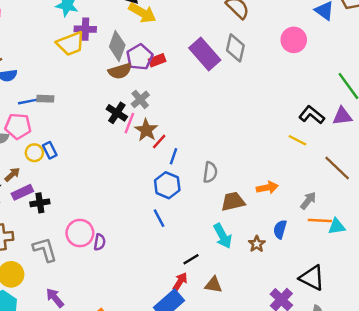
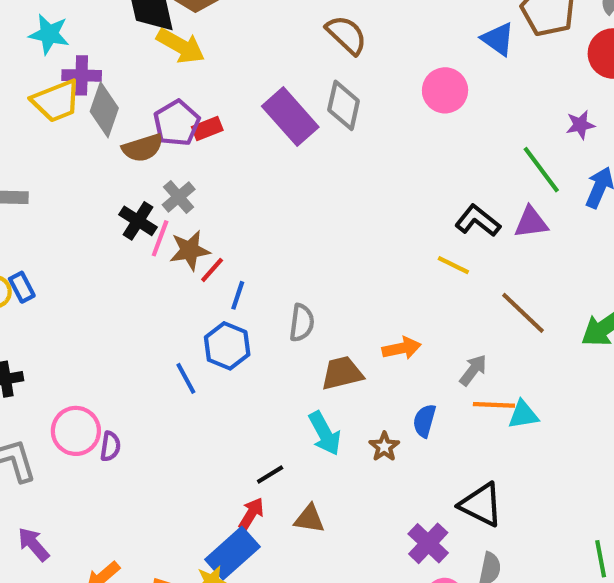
gray diamond: (117, 46) -> (104, 110), moved
brown star: (146, 130) -> (190, 250), turned 30
blue line: (159, 218) -> (186, 378), moved

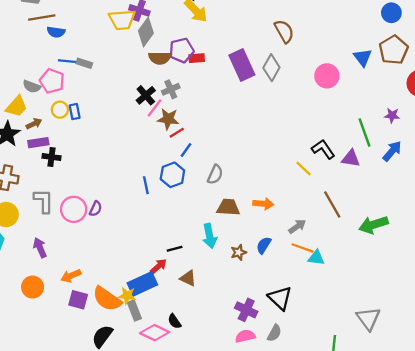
pink circle: (76, 431) -> (74, 209), moved
purple cross: (428, 543) -> (246, 310), turned -35

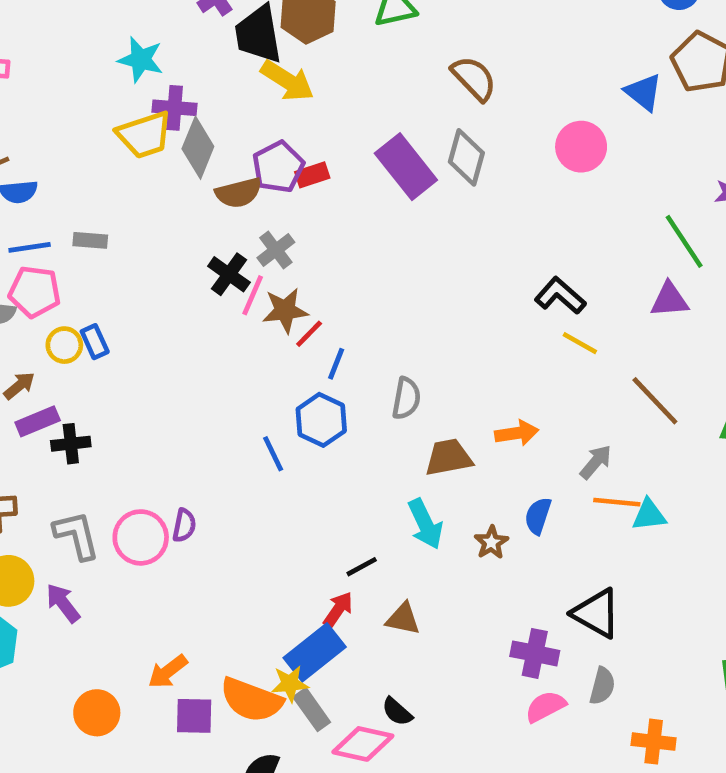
blue line: (68, 61) -> (30, 247), moved
black L-shape: (323, 149) -> (560, 296), moved
purple arrow: (40, 248) -> (63, 603), moved

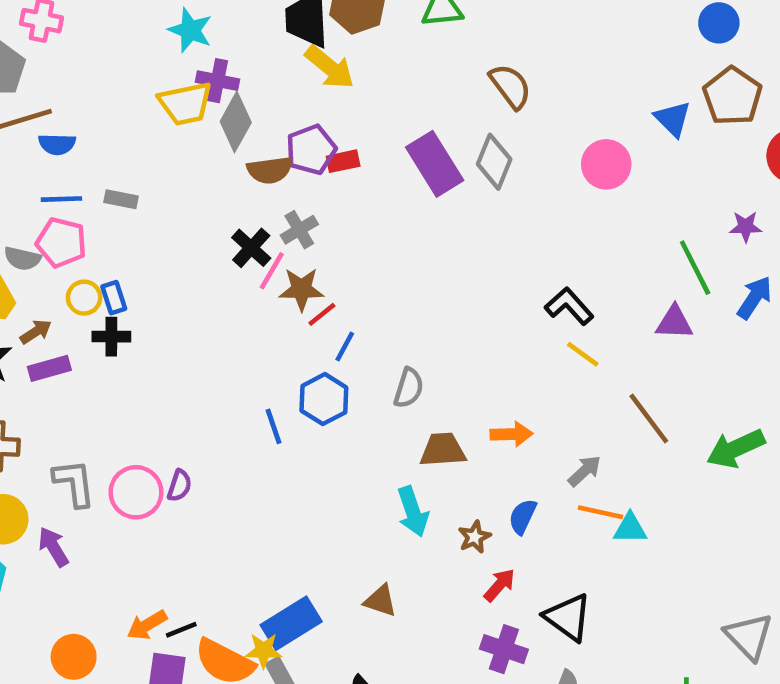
black cross: (71, 444) -> (111, 337), moved
black line: (362, 567) -> (181, 630), moved
red arrow: (338, 610) -> (499, 585), moved

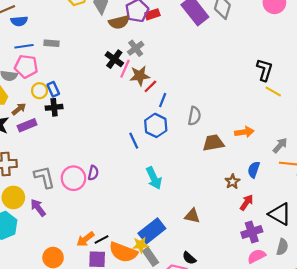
black L-shape: (569, 306) -> (264, 70), turned 65
cyan arrow: (413, 512) -> (154, 178), moved
purple cross: (504, 649) -> (252, 232), turned -30

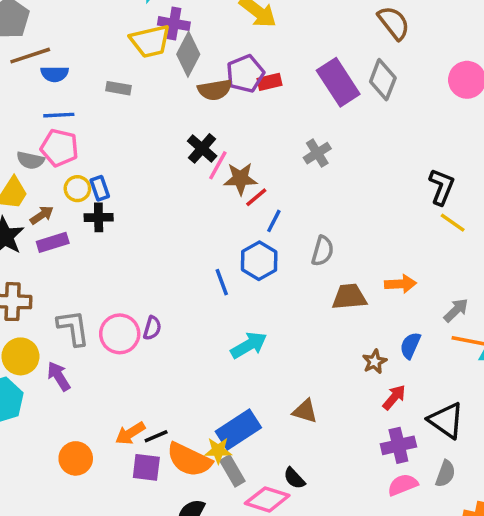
gray rectangle: (52, 43) -> (118, 88), moved
gray cross: (136, 48) -> (317, 153), moved
cyan arrow: (154, 178) -> (249, 345), turned -100

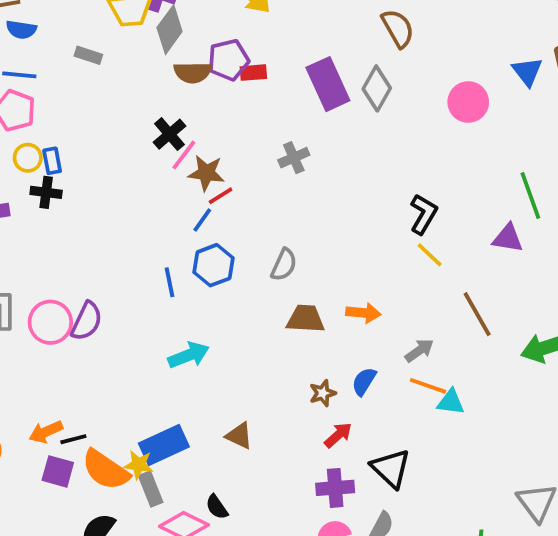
blue line: (274, 221) -> (202, 220), moved
purple semicircle: (152, 328) -> (87, 321), size x1.5

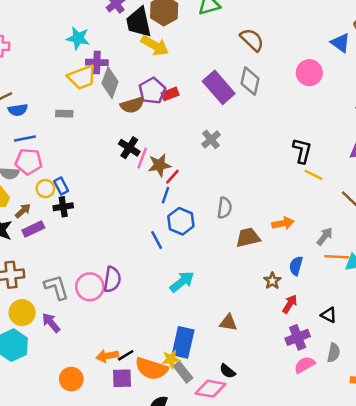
orange arrow: (46, 432) -> (107, 356), turned 30
blue rectangle: (164, 445) -> (183, 342), turned -36
black triangle: (391, 468) -> (329, 315), size x0.6

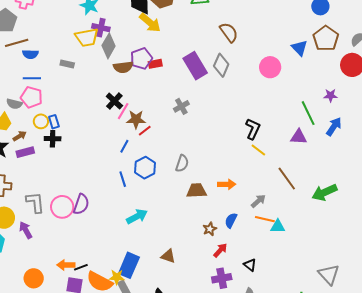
blue line: (165, 195) -> (124, 146), moved

